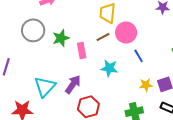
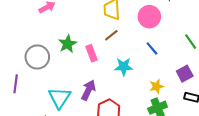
gray circle: (33, 30) -> (37, 57), moved
pink circle: (126, 33) -> (149, 17), moved
yellow star: (146, 85) -> (157, 86), moved

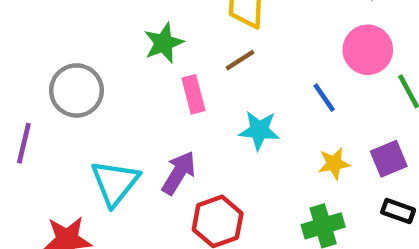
pink circle: (149, 17) -> (368, 50), moved
green star: (68, 44) -> (164, 43), moved
yellow star: (157, 86) -> (334, 164), moved

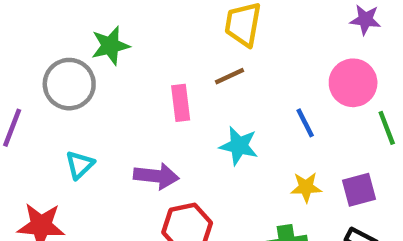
green star: (164, 43) -> (110, 46), moved
purple arrow: (179, 173) -> (156, 176), turned 57
cyan triangle: (115, 183) -> (80, 165), moved, size x0.6

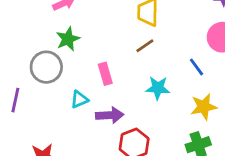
pink rectangle: (181, 103) -> (105, 74), moved
cyan triangle: (80, 165) -> (79, 99), moved, turned 30
yellow star: (306, 187) -> (204, 107), size x1.4

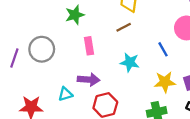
green star: (68, 39) -> (75, 15), moved
gray circle: (46, 67) -> (42, 49), moved
cyan triangle: (79, 99) -> (65, 94), moved

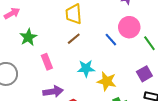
blue line: (163, 49) -> (111, 40), moved
yellow star: (165, 82) -> (107, 81), moved, turned 30

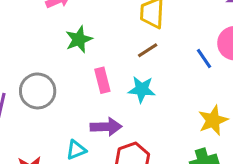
cyan star: (86, 68) -> (142, 89), moved
yellow star: (107, 81) -> (213, 120), moved, turned 30

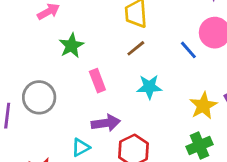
cyan star: (142, 89) -> (149, 87), moved

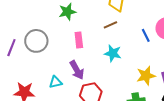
purple arrow: (106, 123) -> (77, 70), turned 54

